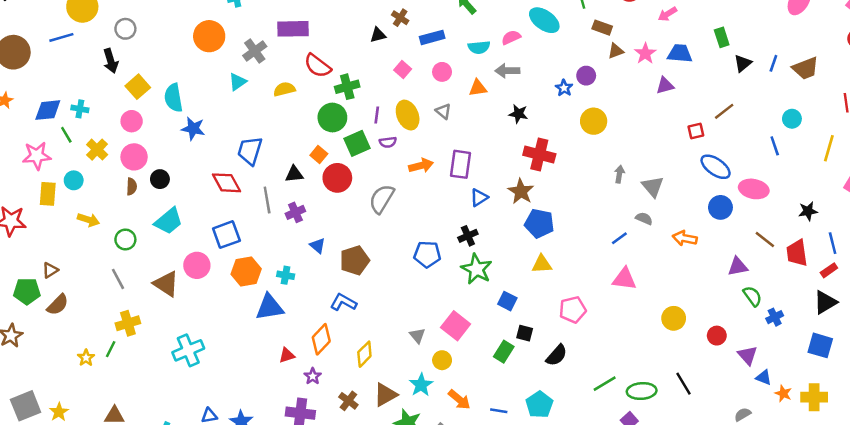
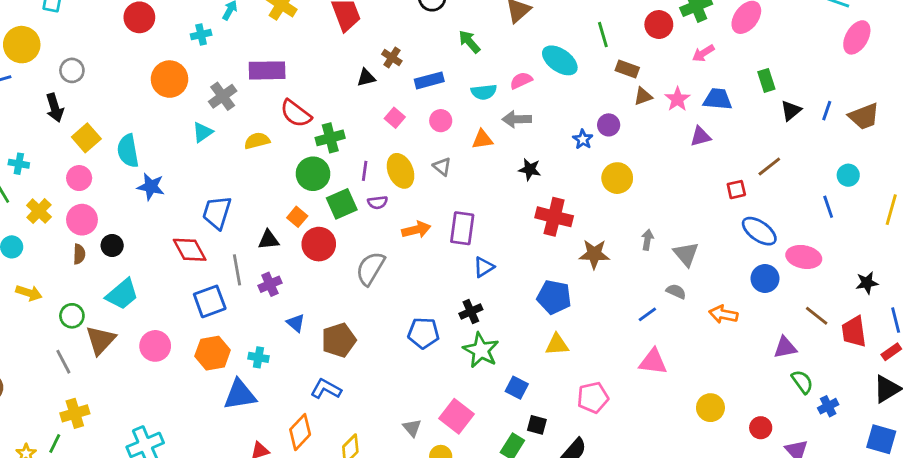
brown star: (521, 191) -> (594, 254), moved, turned -30
blue square: (226, 235) -> (210, 301), moved
brown triangle: (166, 284) -> (101, 340), moved, turned 40

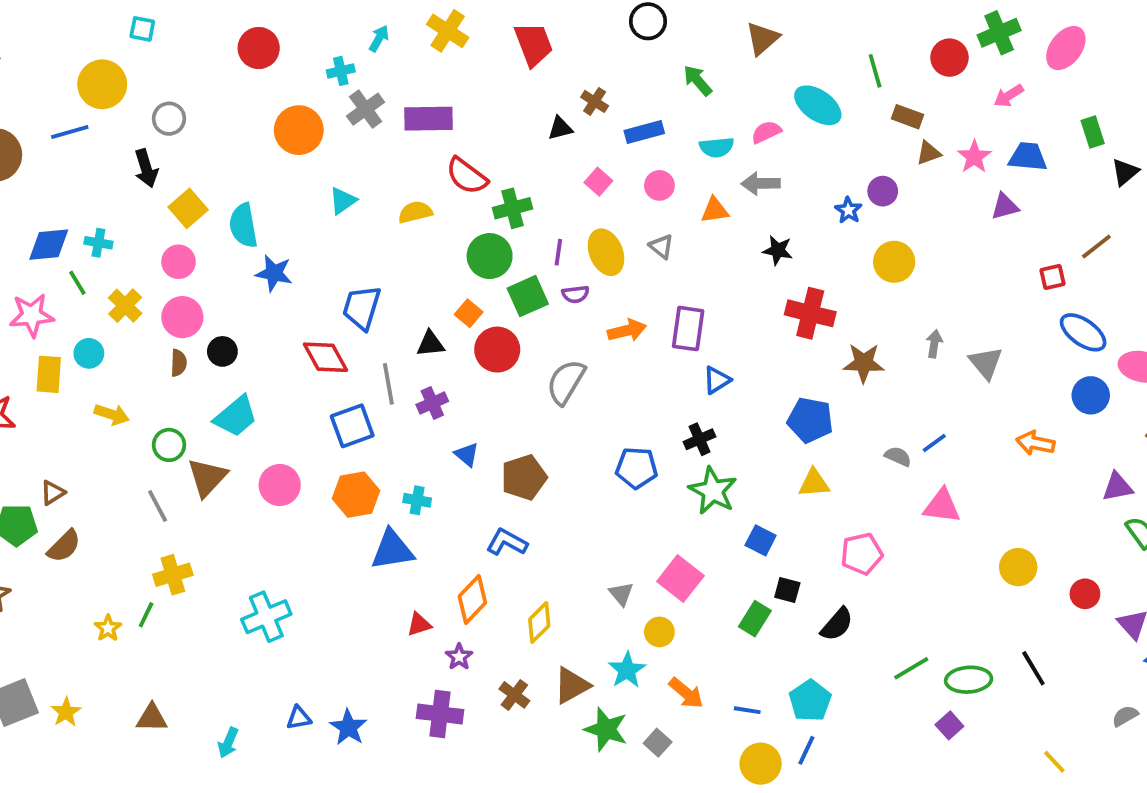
gray cross: (223, 96) -> (366, 109), moved
gray semicircle: (676, 291) -> (898, 456), moved

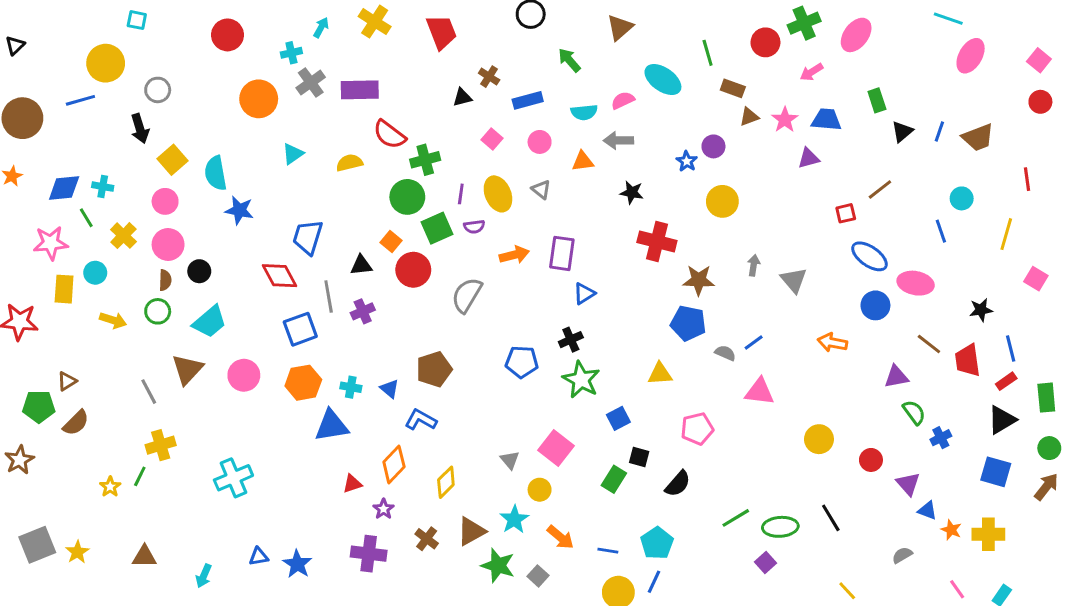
blue pentagon: (810, 420) -> (688, 323), moved
green circle: (169, 445) -> (158, 311), moved
blue triangle: (467, 454) -> (389, 389), moved
blue square: (761, 540) -> (618, 418), turned 35

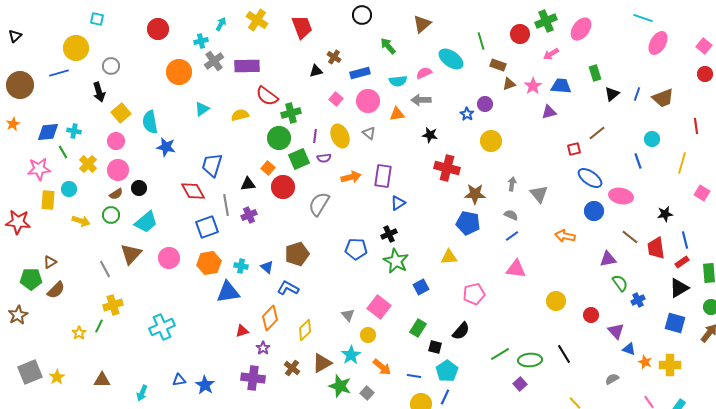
pink circle: (540, 142) -> (368, 101), size x1.5
brown semicircle: (165, 280) -> (116, 194), turned 56
gray semicircle: (725, 353) -> (511, 215), moved
black square: (639, 457) -> (435, 347), moved

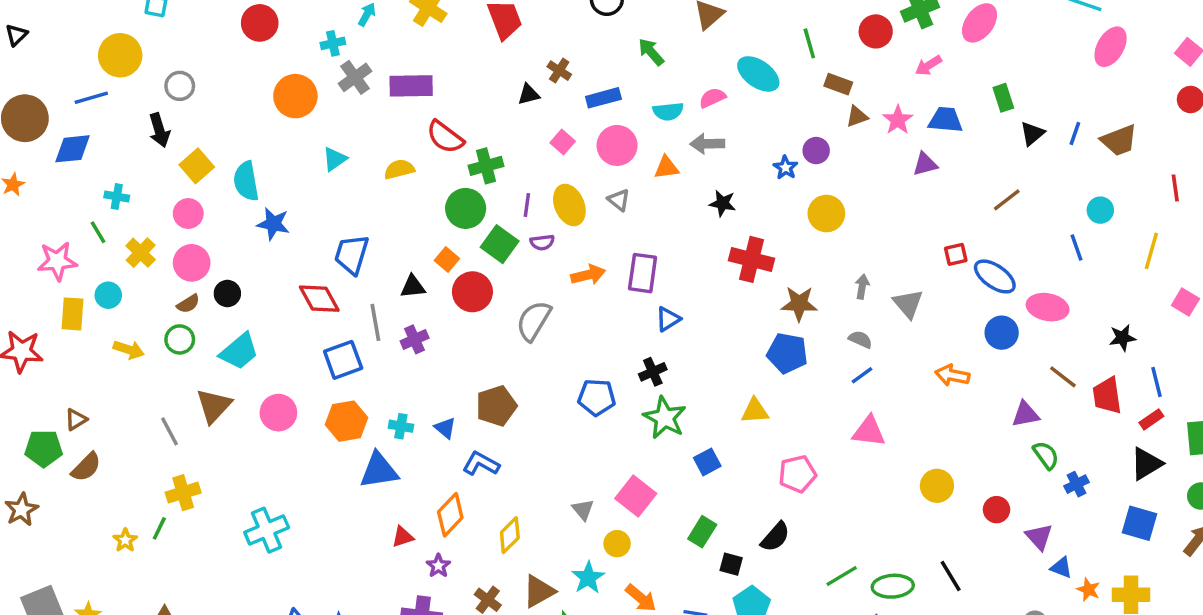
blue diamond: (48, 132) -> (73, 149), moved
red square: (574, 149) -> (956, 254), moved
green square: (299, 159) -> (500, 244), turned -30

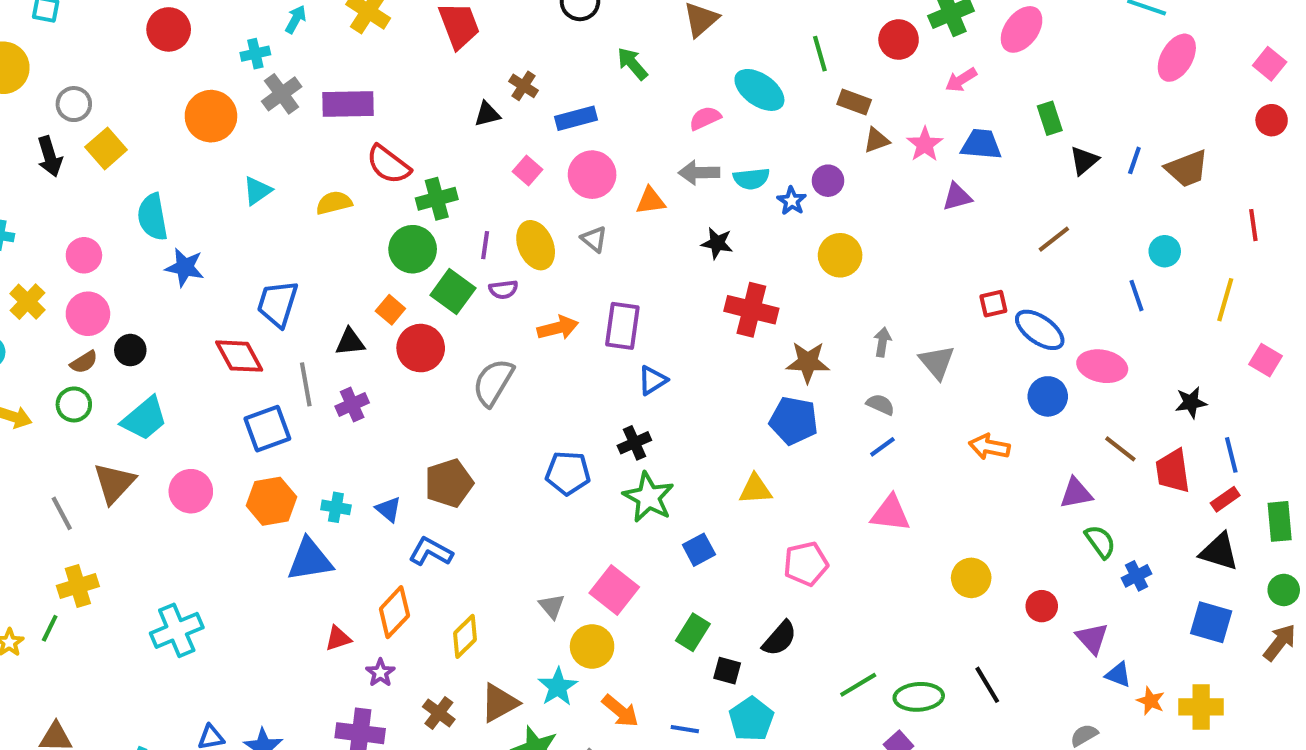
cyan semicircle: (668, 111) -> (751, 179), moved
yellow square: (197, 166) -> (106, 148), moved
black triangle: (1146, 464) -> (1219, 552), turned 48
yellow circle: (617, 544) -> (592, 646), size x1.4

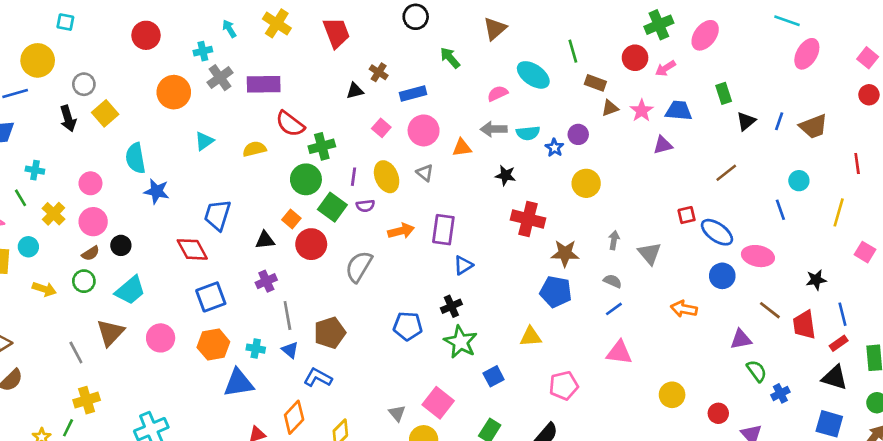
cyan arrow: (296, 19) -> (229, 29), turned -60
red circle: (899, 40) -> (635, 58), moved
gray line: (306, 384) -> (287, 315), moved

